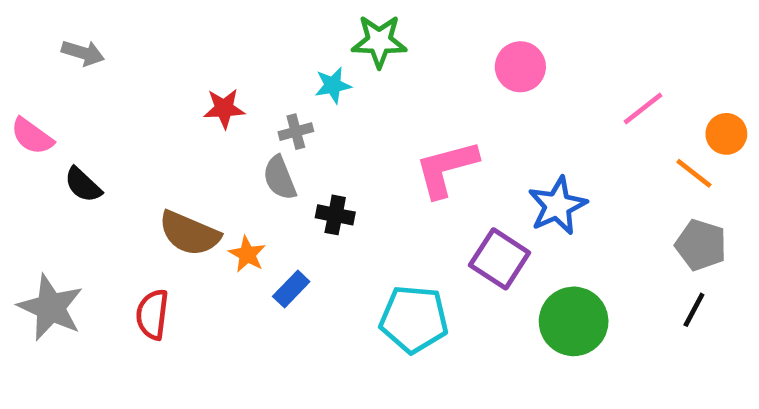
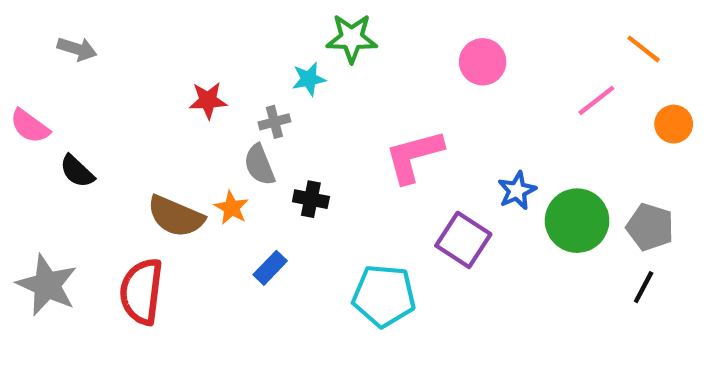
orange line: (694, 173) -> (644, 49), moved
blue star: (557, 206) -> (517, 191), size x0.7
orange star: (247, 254) -> (232, 208), moved
red semicircle: (152, 314) -> (141, 291), size x1.4
green circle: (574, 321) -> (577, 221), moved

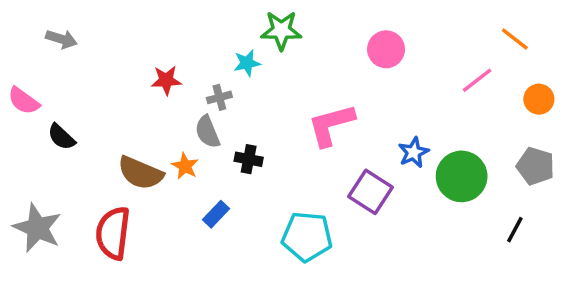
gray pentagon: (650, 227) -> (535, 166), moved

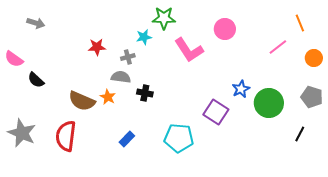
orange line: (515, 39) -> (300, 23), turned 30
pink L-shape: (331, 125) -> (189, 50), moved, turned -108
gray semicircle: (207, 132) -> (121, 77), turned 120
blue rectangle: (216, 214) -> (127, 139), moved

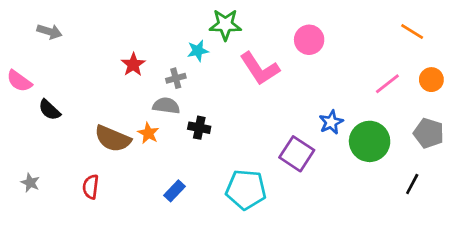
orange line: (300, 23) -> (412, 32), turned -36
red star: (97, 47) -> (133, 64), turned -30
pink line: (278, 47) -> (387, 84), moved
gray star: (22, 133) -> (30, 183), size x0.5
red semicircle: (66, 136) -> (91, 187), size x0.6

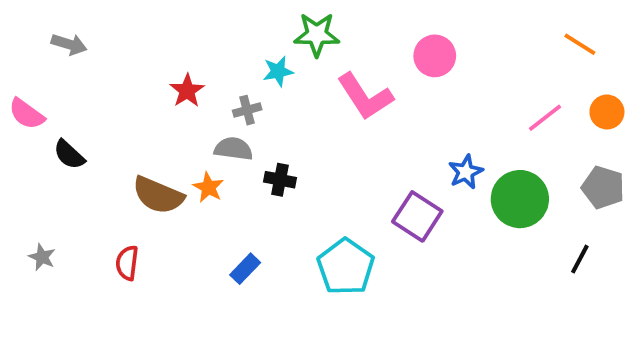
cyan pentagon: (246, 190) -> (346, 267), turned 30

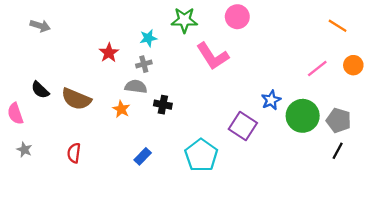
pink circle: (435, 56) -> (237, 17), moved
cyan star: (278, 71) -> (148, 38), moved
pink semicircle: (27, 114) -> (15, 114), moved, turned 35
gray pentagon: (603, 187) -> (339, 120), moved
brown semicircle: (158, 195) -> (76, 99), moved

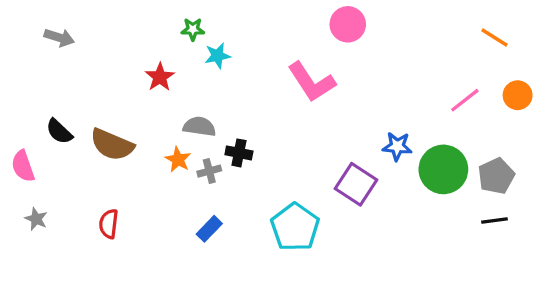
green star: (184, 20) -> (193, 29), moved, size x0.6
gray cross: (144, 64) -> (209, 171), moved
blue star: (271, 100) -> (397, 146), turned 30
gray pentagon: (339, 120) -> (496, 176), turned 30
black line: (338, 151) -> (494, 221), turned 54

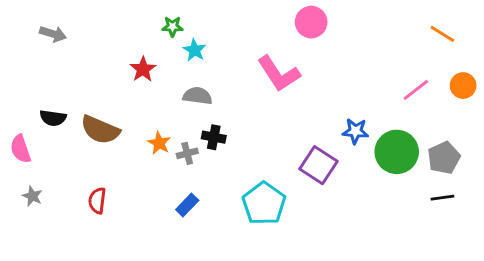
cyan star: (218, 56) -> (195, 50), turned -30
gray semicircle: (199, 127) -> (198, 96), moved
black semicircle: (59, 131) -> (53, 118), turned -35

